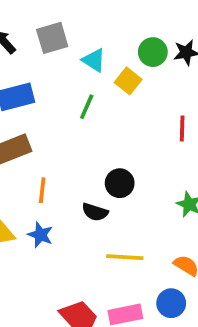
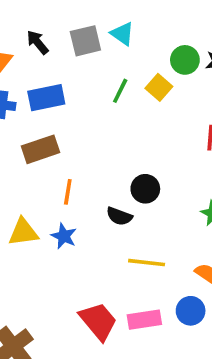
cyan triangle: (94, 60) -> (122, 34), moved
green line: (87, 107) -> (120, 91), moved

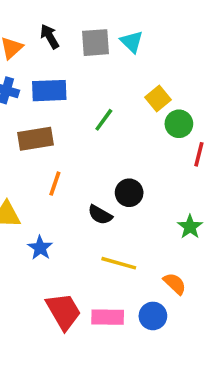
green circle: (185, 60) -> (179, 124), moved
green line: (120, 91) -> (104, 120), moved
blue star: (64, 236) -> (40, 248), moved

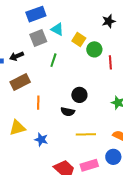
black arrow: (50, 36) -> (17, 56), moved, turned -64
cyan triangle: (132, 42) -> (57, 29), moved
gray square: (95, 43) -> (38, 38), moved
blue rectangle: (49, 91) -> (36, 14), moved

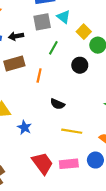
black circle: (79, 95) -> (80, 65), moved
orange line: (38, 103) -> (39, 76), moved

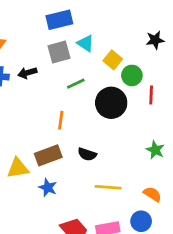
green line: (53, 48) -> (76, 84), turned 40
brown rectangle: (14, 64) -> (48, 155), moved
black circle: (80, 65) -> (111, 103), size x1.5

